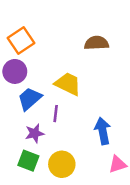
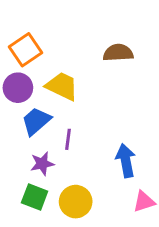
yellow trapezoid: (68, 84) -> (62, 86), moved

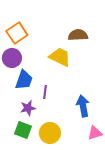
yellow trapezoid: (62, 86) -> (60, 57), moved
blue trapezoid: (36, 121) -> (24, 80), turned 150

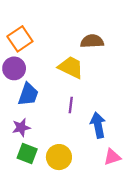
purple line: (45, 92) -> (71, 105), moved
purple star: (28, 108) -> (21, 127), moved

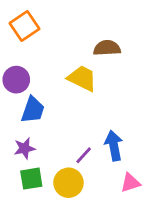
orange square: (20, 39) -> (24, 26), moved
purple line: (71, 105) -> (84, 155), moved, turned 35
green square: (27, 153) -> (31, 179), turned -30

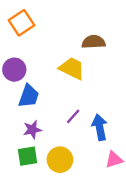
purple star: (24, 148) -> (32, 130), moved
purple line: (84, 155) -> (73, 116), moved

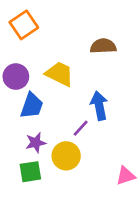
yellow trapezoid: (72, 68) -> (60, 74), moved
blue arrow: (100, 127) -> (99, 106), moved
yellow circle: (60, 160) -> (66, 156), moved

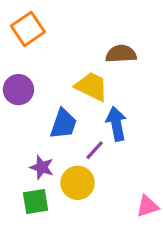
yellow trapezoid: (60, 74) -> (92, 86), moved
blue trapezoid: (32, 106) -> (64, 124), moved
purple star: (36, 143) -> (42, 167), turned 30

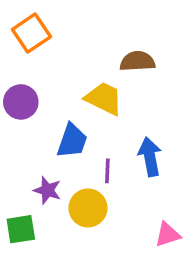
blue arrow: (116, 124) -> (150, 157), moved
purple line: (95, 150) -> (107, 171), turned -40
green square: (36, 201) -> (21, 229), moved

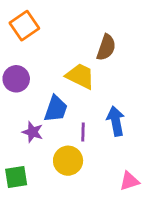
brown semicircle: (137, 61) -> (106, 47), turned 112
purple star: (47, 190) -> (33, 132), moved

